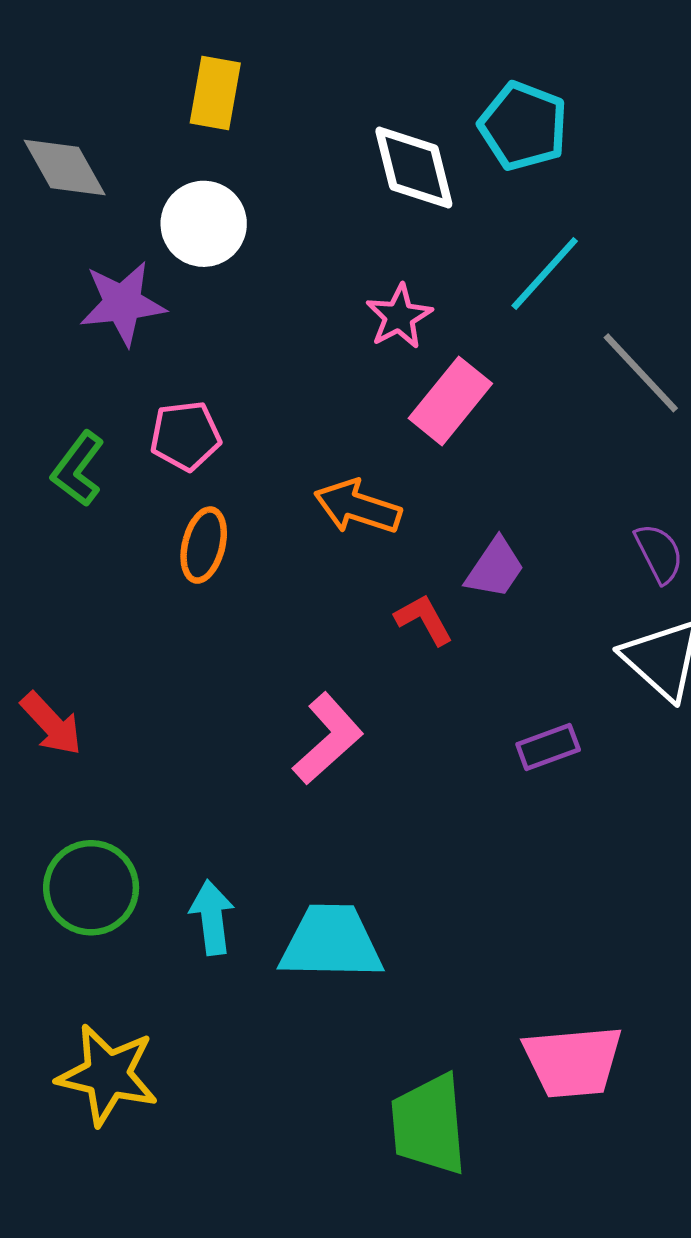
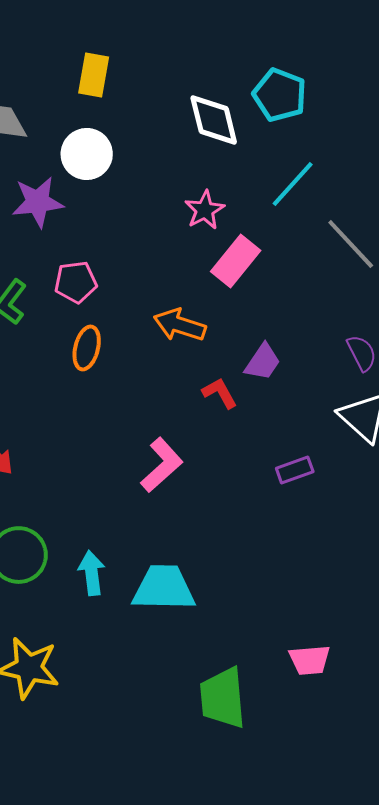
pink trapezoid: (573, 1062) -> (310, 660), size x0.7

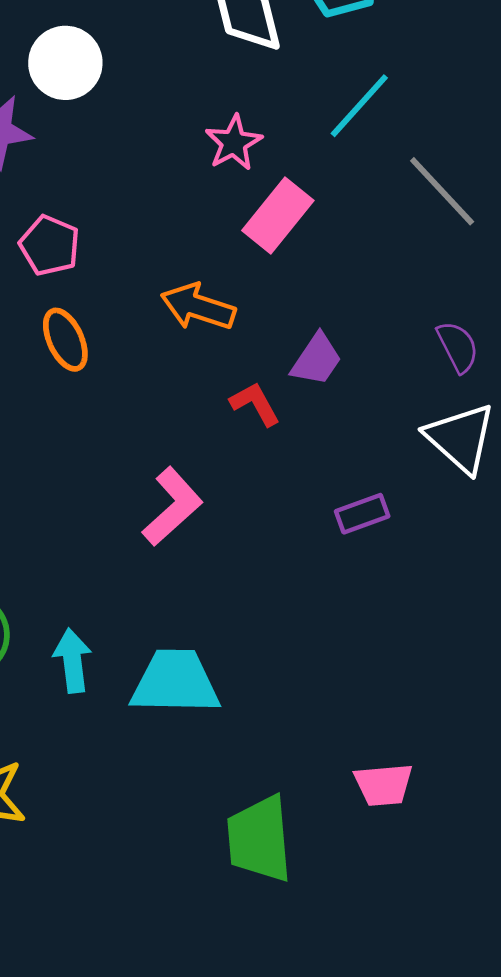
pink pentagon: (76, 282) -> (50, 245), turned 30
orange ellipse: (87, 348) -> (65, 340), turned -39

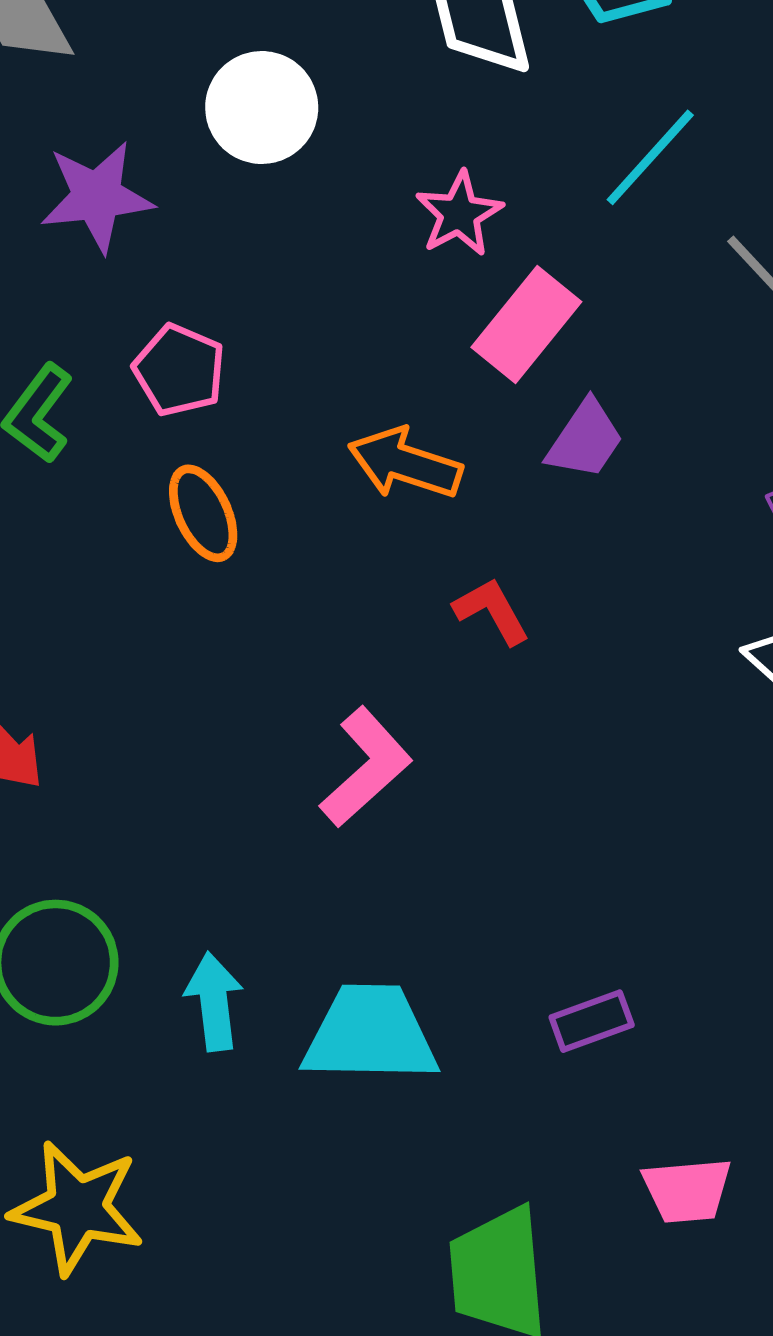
white circle: (65, 63) -> (262, 108), moved
purple trapezoid: (316, 360) -> (585, 440), moved
purple rectangle: (362, 514) -> (592, 1021), moved

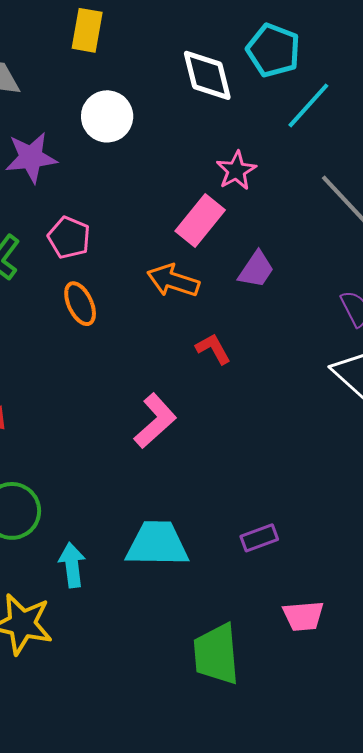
cyan line: (650, 157) -> (308, 105), moved
pink star: (459, 214) -> (236, 171), moved
pink rectangle: (526, 325) -> (200, 221), moved
cyan arrow: (214, 1002) -> (72, 565), moved

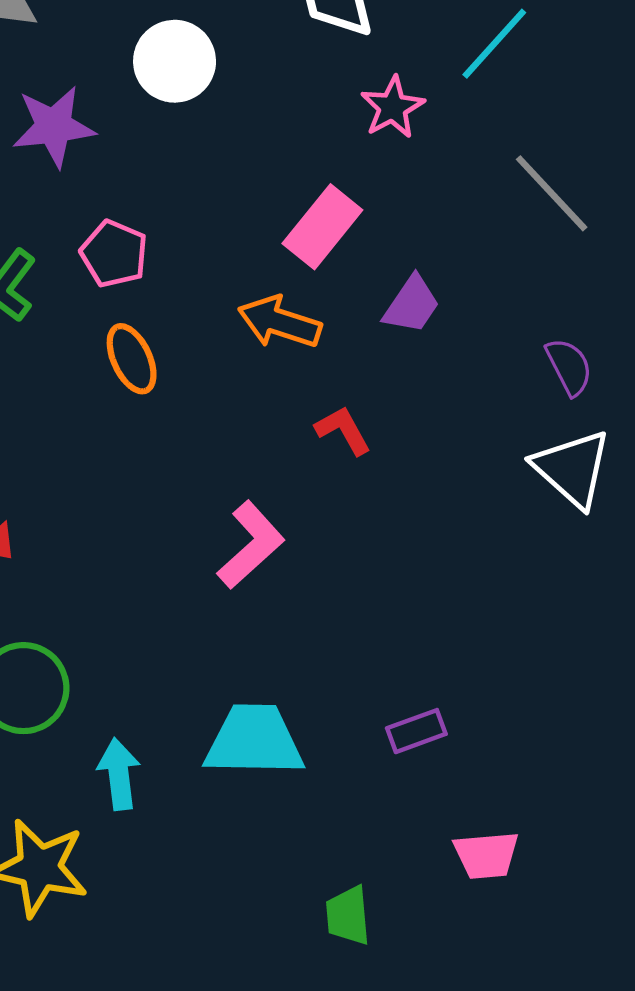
pink star: (236, 171) -> (392, 107), moved
green trapezoid: (216, 654) -> (348, 916), size x0.6

